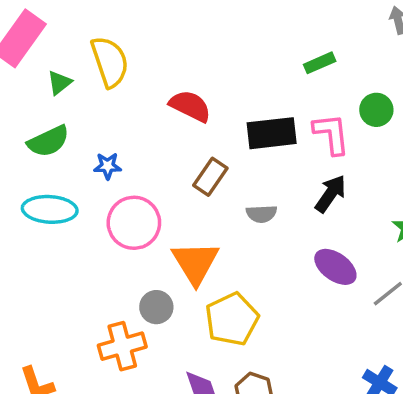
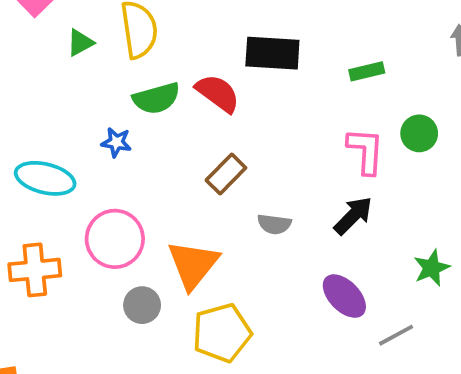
black rectangle: (272, 133) -> (272, 53), moved
green semicircle: (48, 141) -> (156, 98), moved
pink circle: (134, 223) -> (115, 239), moved
orange cross: (122, 346) -> (35, 270), moved

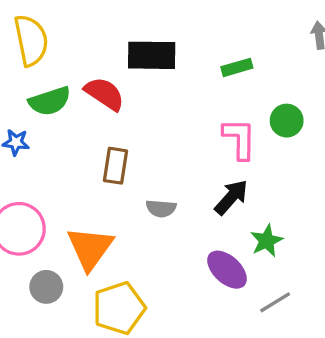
brown rectangle: (226, 174) -> (115, 166), turned -33
green star: (432, 268) -> (267, 241), moved

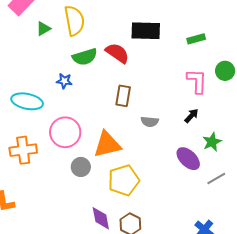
black arrow: (231, 197) -> (191, 116), size x0.7
orange triangle: (90, 248) -> (107, 144), turned 40

